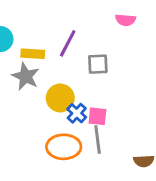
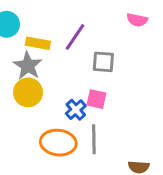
yellow circle: (60, 98) -> (28, 92), moved
pink square: (97, 116) -> (96, 99), moved

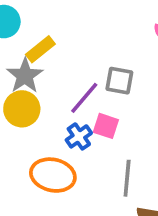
purple line: (75, 37) -> (84, 98), moved
yellow rectangle: (38, 43) -> (40, 49), turned -55
gray line: (94, 139) -> (127, 178), moved

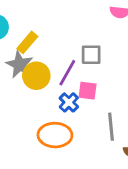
yellow circle: (22, 109) -> (36, 76), moved

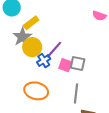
gray square: (91, 55) -> (78, 64), moved
blue cross: (69, 102) -> (44, 61), moved

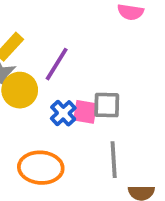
purple line: (54, 50) -> (57, 64), moved
blue cross: (44, 61) -> (63, 113), moved

